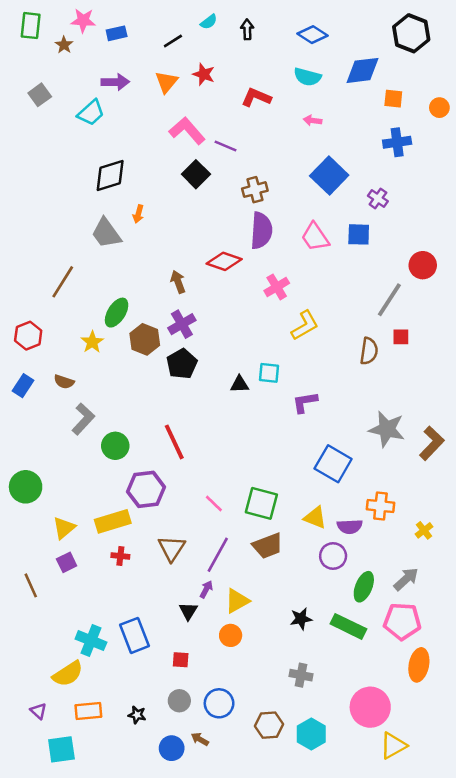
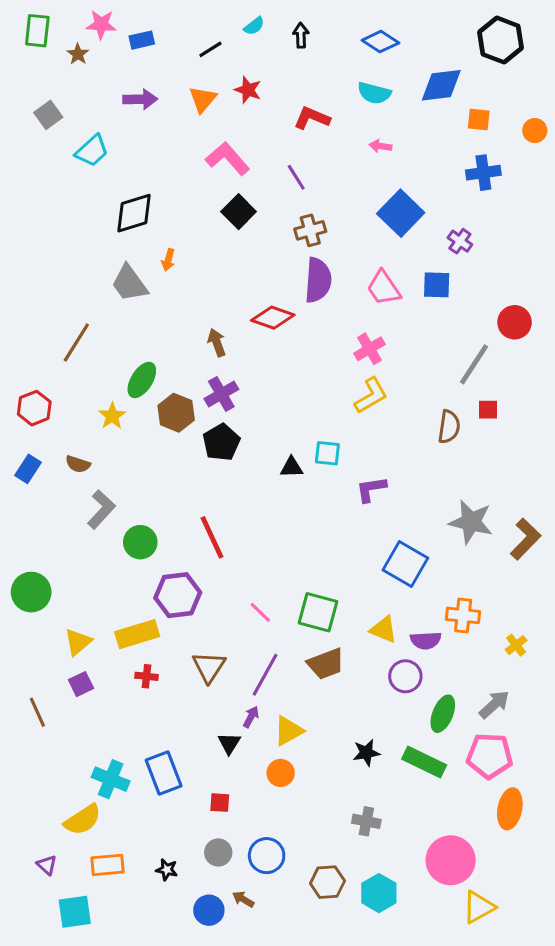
cyan trapezoid: (91, 113) -> (92, 151), moved
purple line: (225, 146) -> (296, 177), moved, turned 35
pink cross: (277, 287) -> (370, 349), moved

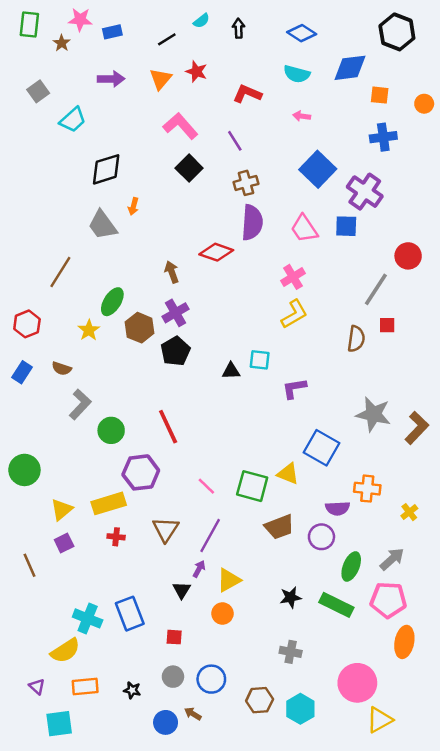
purple cross: (460, 241) -> (365, 192), size x1.8
yellow triangle: (384, 629) -> (288, 474), moved
brown trapezoid: (326, 664) -> (279, 527), moved

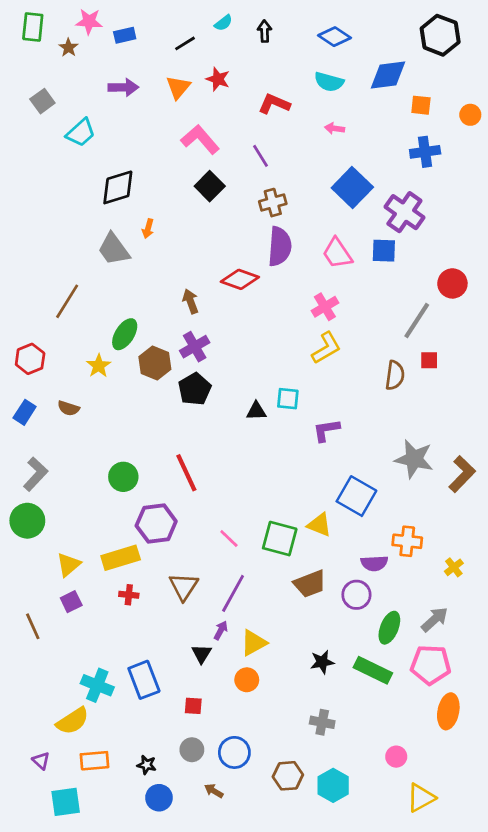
gray L-shape: (80, 404) -> (36, 474), moved
pink circle: (357, 683) -> (396, 757), size x0.5
blue circle: (166, 722) -> (159, 798), moved

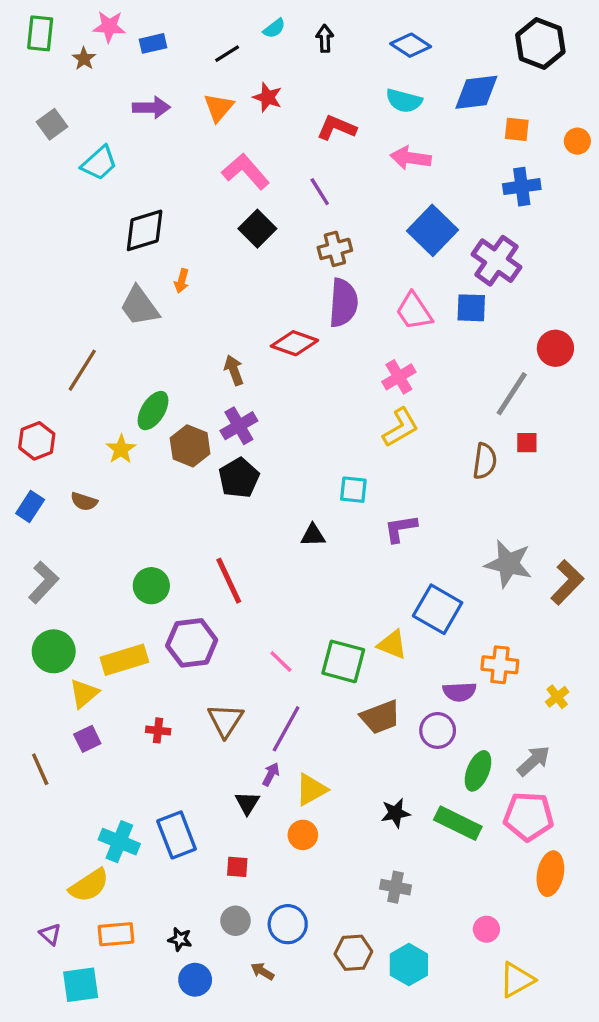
pink arrow: (335, 128) -> (411, 158), size x1.6
black triangle: (256, 411) -> (313, 535), moved
green circle: (27, 521) -> (54, 651), moved
yellow rectangle: (121, 558) -> (124, 660), moved

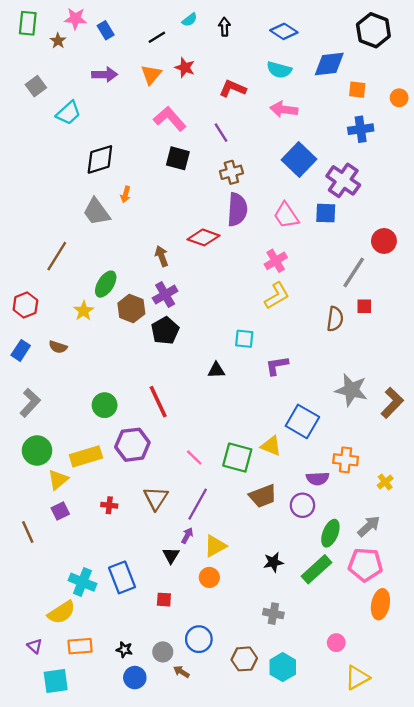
blue rectangle: (153, 43) -> (106, 30), turned 72
black square: (257, 229) -> (178, 158), turned -30
green rectangle: (458, 823) -> (316, 569), turned -68
gray circle: (236, 921) -> (163, 652), moved

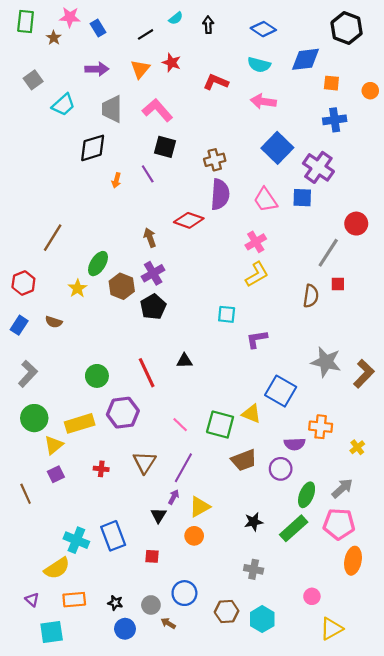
purple line: (221, 133) -> (148, 174), moved
gray trapezoid: (96, 212) -> (112, 109), moved, turned 36
black triangle: (216, 370) -> (184, 361), moved

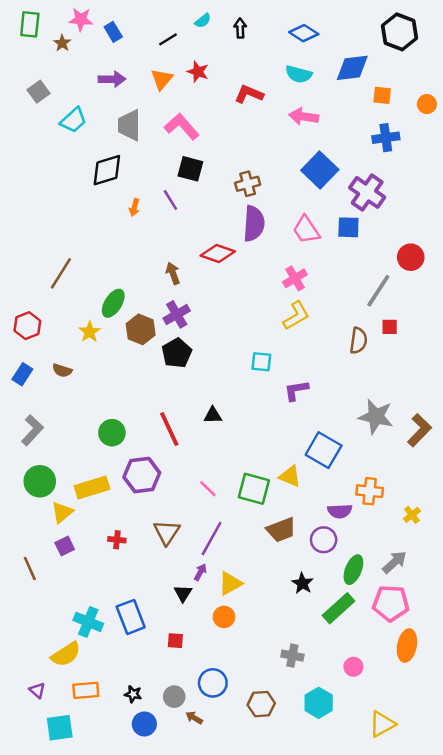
black star: (254, 522) -> (302, 583), moved, turned -30
pink circle: (312, 596) -> (353, 667), moved
cyan hexagon: (262, 619) -> (319, 703), moved

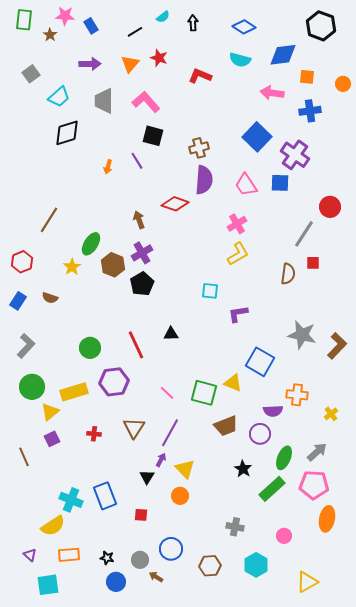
pink arrow: (304, 117) -> (272, 93), moved
black diamond: (107, 170) -> (67, 133), moved
yellow triangle: (230, 583) -> (185, 469), turned -45

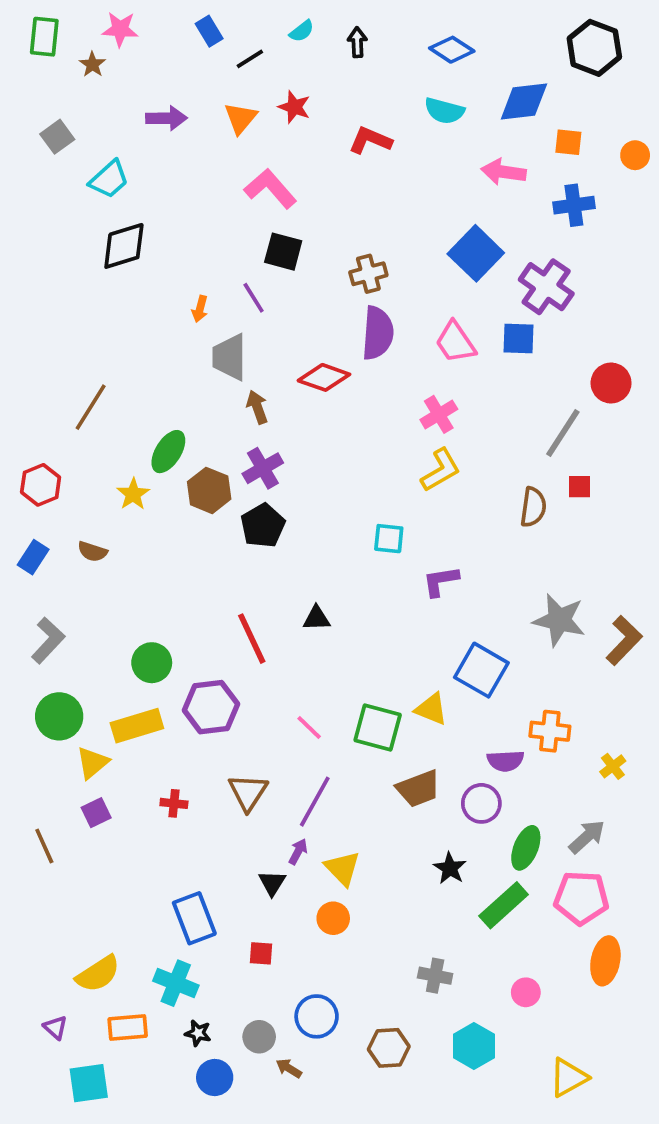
blue rectangle: (91, 26) -> (209, 31), moved
gray trapezoid: (104, 101) -> (229, 357), moved
green circle: (90, 348) -> (152, 663), moved
cyan cross: (71, 500) -> (176, 983), moved

